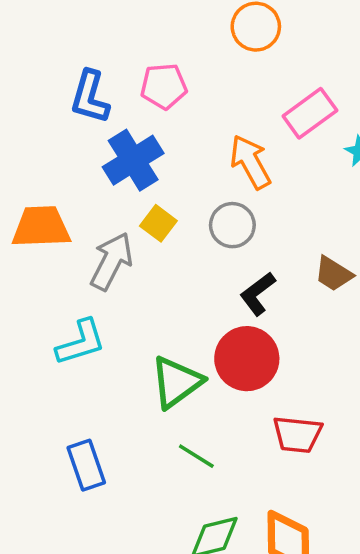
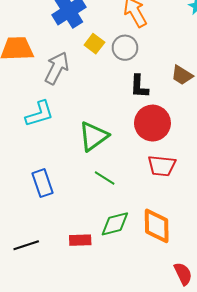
yellow square: (158, 223) -> (94, 44), moved
black L-shape: (258, 294) -> (139, 86), turned -50
red circle: (247, 359) -> (152, 123), moved

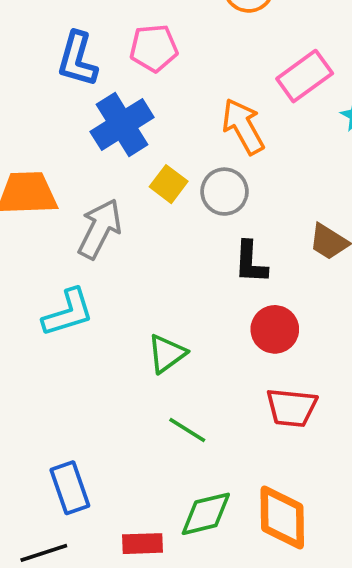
red circle: (152, 123) -> (275, 329), size x0.7
green triangle: (93, 136) -> (167, 354), size x0.7
blue rectangle: (43, 183) -> (70, 488), moved

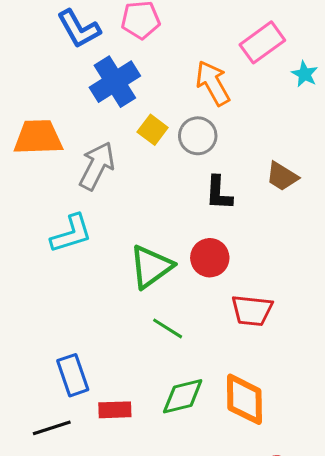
blue L-shape: (77, 59) -> (79, 29), turned -45
red circle: (275, 329) -> (210, 258), moved
green triangle: (167, 354) -> (151, 267), size x1.4
red rectangle: (143, 544) -> (115, 410), moved

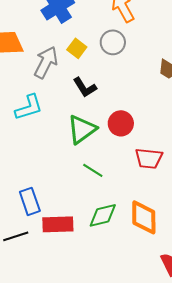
yellow square: (153, 130) -> (77, 48), moved
black L-shape: (219, 193) -> (85, 87), moved, turned -35
red rectangle: (115, 410) -> (58, 224), size x1.4

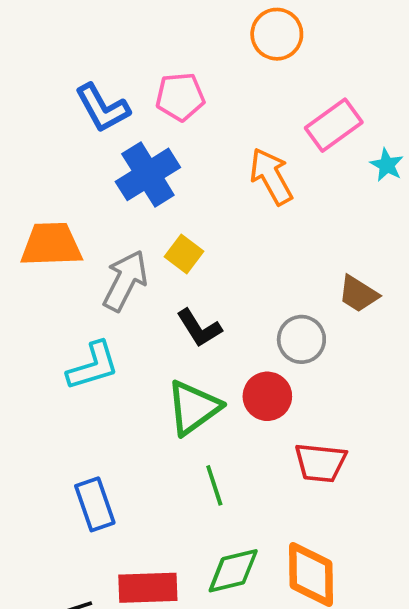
gray circle: (113, 42) -> (301, 339), moved
green line: (93, 170) -> (214, 485), turned 40
blue rectangle: (30, 201) -> (95, 504), moved

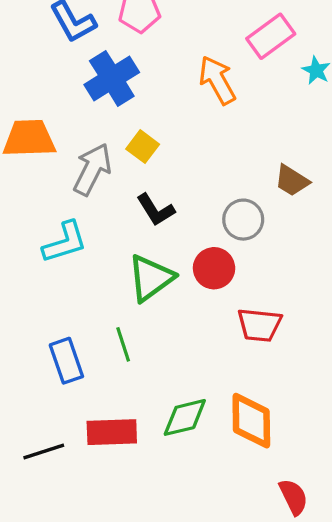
green line: (214, 485) -> (123, 344), moved

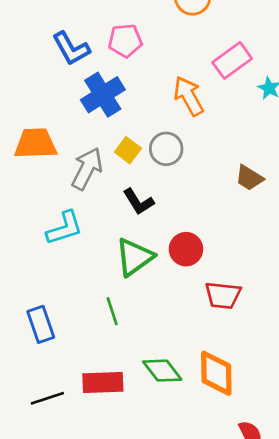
gray circle: (243, 220) -> (166, 149), moved
blue rectangle: (66, 361) -> (41, 324), moved
green diamond: (185, 417) -> (162, 371), turned 66

